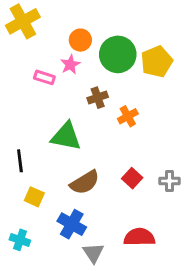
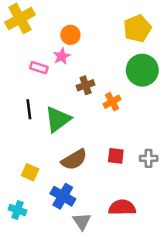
green circle: (118, 54) -> (142, 70), moved
yellow pentagon: (157, 62) -> (137, 29), moved
green triangle: (66, 136) -> (58, 119), turned -48
black line: (20, 161) -> (29, 109), moved
red square: (132, 178) -> (116, 156), turned -36

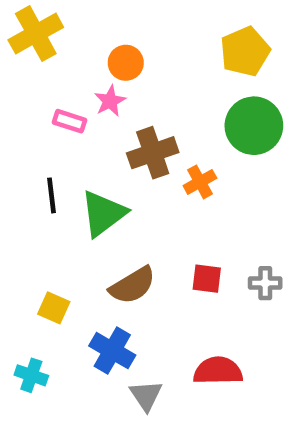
brown cross: (86, 85) -> (153, 153), size x1.5

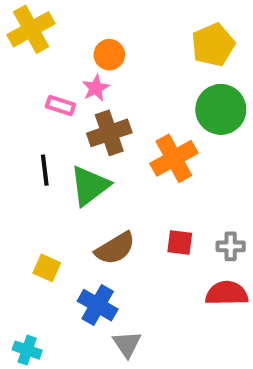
brown cross: (153, 153) -> (109, 133), moved
orange cross: (200, 182) -> (174, 158), size x1.6
red semicircle: (218, 371) -> (227, 293), moved
cyan cross: (31, 375) -> (27, 350), moved

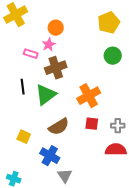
green circle: (221, 109) -> (113, 56), size x0.7
orange cross: (174, 158) -> (89, 96), moved

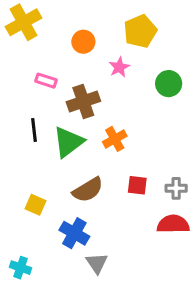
yellow pentagon: (109, 23) -> (140, 31), moved
pink star: (49, 45) -> (119, 67), moved
orange cross: (89, 96) -> (115, 139), moved, size x0.7

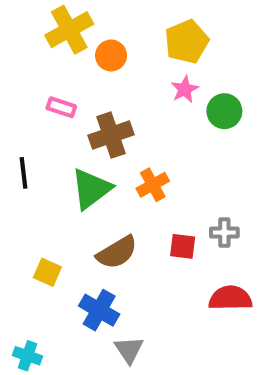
yellow cross: (24, 22) -> (69, 30), moved
pink star: (119, 67) -> (185, 89), moved
black line: (34, 130) -> (24, 173), moved
gray cross: (176, 188) -> (224, 232), moved

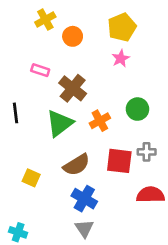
yellow cross: (69, 30) -> (45, 19), size x0.7
green circle: (224, 111) -> (137, 109), moved
brown cross: (111, 135) -> (73, 88), turned -32
red square: (183, 246) -> (119, 161), size x1.5
blue cross: (99, 310) -> (84, 199), moved

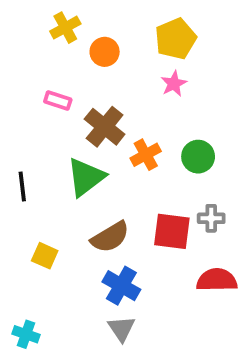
black line: (15, 113) -> (22, 187), moved
orange cross: (100, 121) -> (146, 155), moved

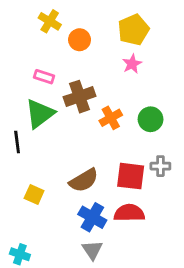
yellow cross: (65, 28) -> (50, 21), turned -30
brown cross: (105, 127) -> (80, 97), turned 32
green triangle: (86, 177) -> (40, 114), moved
red semicircle: (217, 280) -> (129, 213), moved

